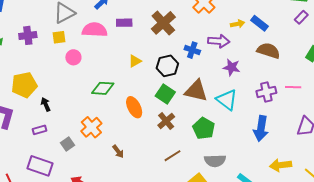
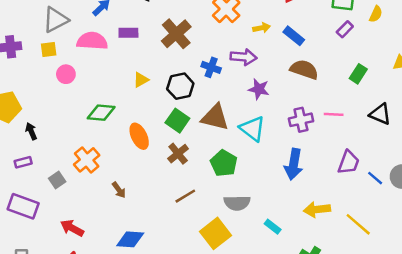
yellow arrow: (238, 24) -> (262, 28), moved

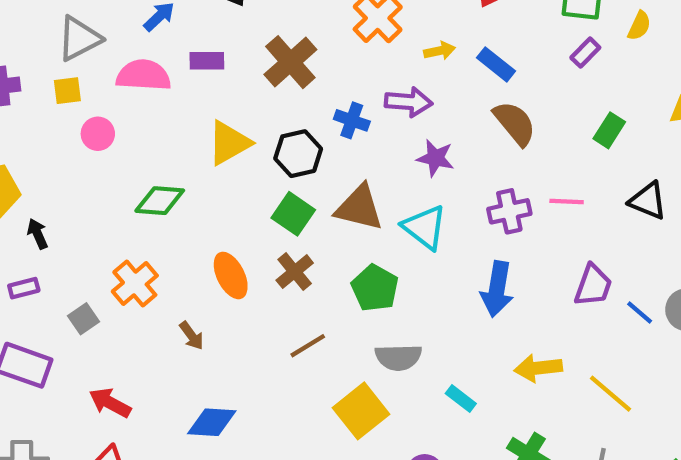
brown semicircle: (304, 69) -> (515, 123), turned 32
yellow triangle: (141, 80) -> (229, 143), size x1.6
orange ellipse: (139, 136) -> (231, 275), moved

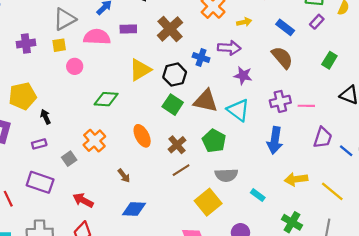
blue rectangle: (496, 64) -> (285, 27), moved
pink line: (567, 201) -> (306, 106), moved
brown cross: (295, 272) -> (177, 145), moved
brown arrow: (192, 336) -> (124, 176), moved

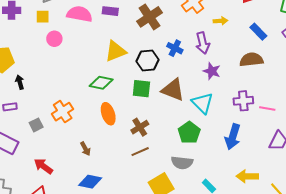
purple arrow: (229, 48) -> (203, 43), turned 65
brown semicircle: (282, 58) -> (251, 60), turned -65
green diamond: (106, 99) -> (101, 83), moved
green square: (173, 105) -> (141, 89), turned -36
green pentagon: (214, 141) -> (189, 133), moved

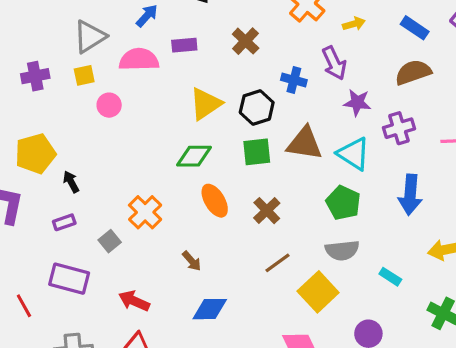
brown cross: (150, 17) -> (246, 41), size x0.7
purple cross: (243, 101) -> (399, 128), moved
brown line: (140, 152) -> (277, 263), moved

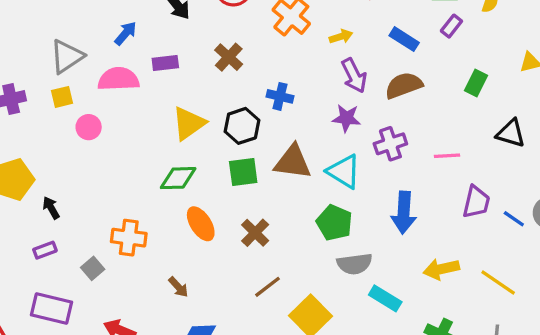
purple arrow: (334, 63) -> (354, 76), moved
orange cross: (145, 212) -> (129, 238), turned -36
gray semicircle: (342, 250) -> (355, 264), moved
cyan rectangle: (390, 277) -> (385, 298), size x1.4

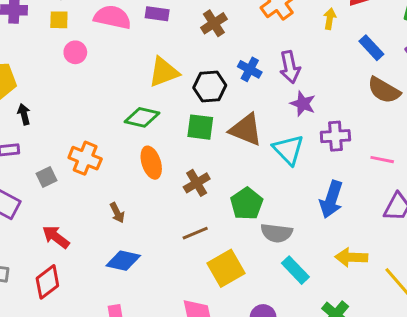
yellow arrow: (341, 37) -> (330, 19), moved, turned -78
purple arrow: (354, 76) -> (290, 67), moved
brown semicircle: (404, 85) -> (384, 90), moved, turned -144
green pentagon: (334, 223) -> (247, 204), moved

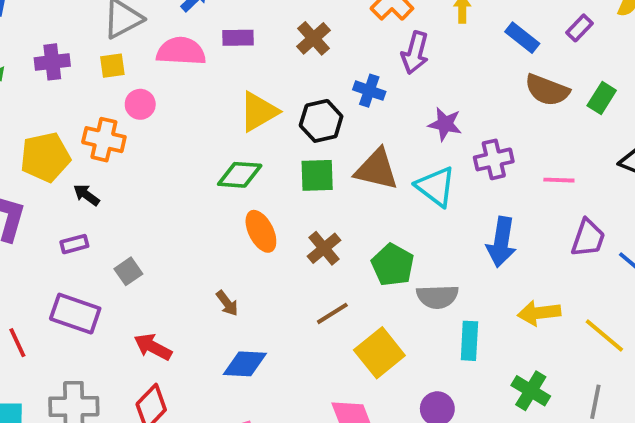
purple arrow: (290, 67) -> (415, 53), moved, turned 36
black arrow: (24, 114) -> (86, 195), turned -30
orange cross: (85, 158) -> (104, 140), moved
cyan rectangle: (295, 270) -> (469, 341), turned 56

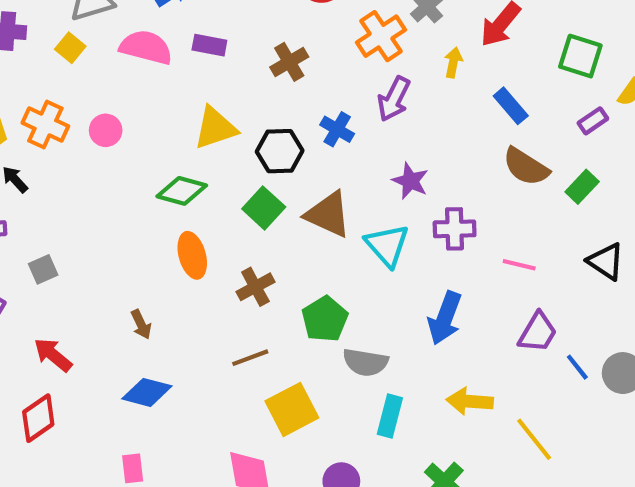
purple rectangle: (580, 28) -> (593, 121), moved
yellow square: (112, 66) -> (70, 48), turned 36
pink circle: (140, 104) -> (106, 130), moved
green square: (317, 175) -> (264, 208), turned 33

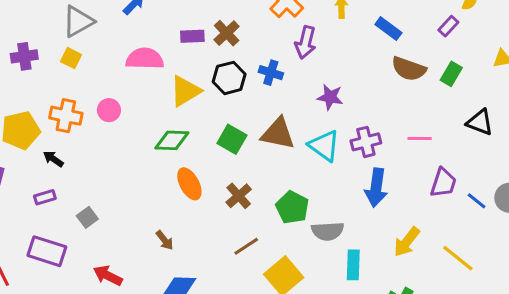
purple rectangle: (209, 45) -> (192, 36), moved
pink semicircle: (146, 47) -> (145, 59), moved
black hexagon: (280, 151) -> (229, 78), moved
purple cross: (455, 229) -> (366, 142), moved
yellow arrow: (470, 401) -> (407, 242), turned -44

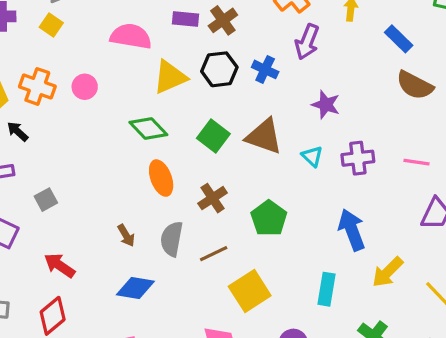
green diamond: (172, 140) -> (148, 129), turned 36
cyan triangle: (324, 146) -> (312, 156), size x0.6
blue arrow: (376, 188) -> (352, 230), moved, turned 144
gray semicircle: (328, 231) -> (172, 239), moved, turned 96

